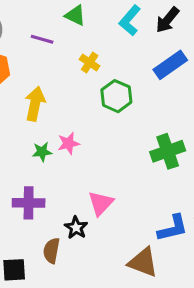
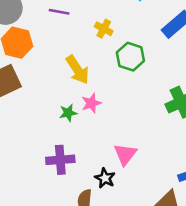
yellow arrow: (35, 104) -> (77, 70), moved, turned 140

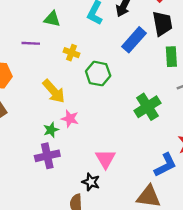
pink star: (91, 103) -> (70, 119), turned -30
purple cross: (60, 160) -> (47, 156), moved

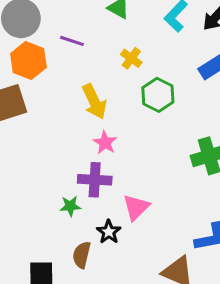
purple line: (31, 43) -> (72, 41), moved
green star: (51, 130) -> (70, 206), moved
purple cross: (47, 156) -> (95, 180), moved

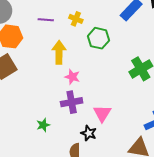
purple line: (72, 41) -> (46, 20), moved
yellow arrow: (94, 102) -> (59, 52), turned -140
green star: (70, 206) -> (43, 125), moved

